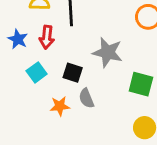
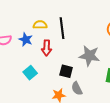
blue star: (18, 39) -> (26, 39), moved
cyan square: (37, 72) -> (30, 73), moved

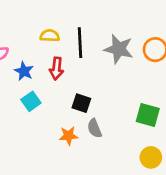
blue star: (26, 39) -> (24, 71), moved
gray star: (89, 56) -> (119, 49), moved

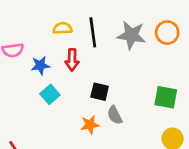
blue star: (24, 71) -> (40, 65), turned -30

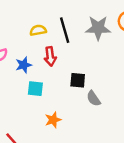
cyan square: (50, 94) -> (35, 89), turned -35
orange star: (90, 125) -> (53, 120), moved

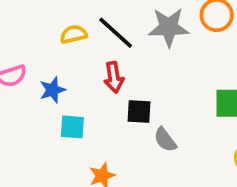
black line: (65, 30) -> (116, 33), turned -30
red arrow: (50, 56) -> (114, 77), moved

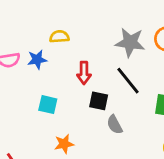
black line: (116, 33) -> (128, 81), moved
blue star: (52, 90) -> (37, 60), moved

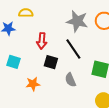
gray semicircle: (115, 125) -> (70, 80), moved
orange star: (64, 144) -> (33, 84), moved

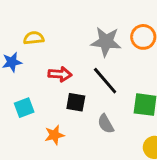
red arrow: (42, 41) -> (60, 74), turned -84
cyan square: (14, 62) -> (24, 108), turned -32

